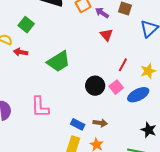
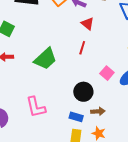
red line: (123, 65) -> (82, 48), moved
black circle: (95, 86) -> (83, 92), moved

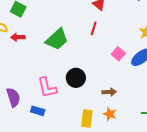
black circle: (83, 92) -> (76, 78), moved
blue rectangle: (76, 117) -> (38, 111), moved

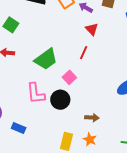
pink square: (118, 54) -> (69, 77), moved
pink L-shape: (47, 88) -> (36, 93), moved

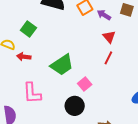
red line: (84, 53) -> (108, 58), moved
pink L-shape: (36, 93) -> (32, 93), moved

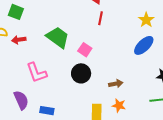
green trapezoid: (62, 65) -> (58, 37), turned -95

